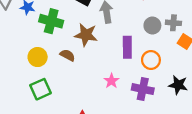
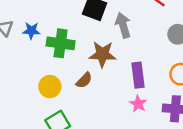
purple rectangle: (127, 47) -> (138, 75), moved
brown semicircle: (68, 55) -> (84, 80), turned 112

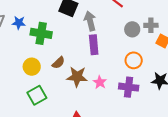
brown star: (102, 54) -> (77, 77), moved
purple rectangle: (138, 75) -> (94, 45), moved

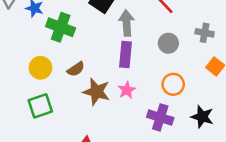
gray cross: (151, 25) -> (205, 33), moved
gray circle: (132, 29) -> (168, 43), moved
pink star: (100, 82) -> (127, 90), moved

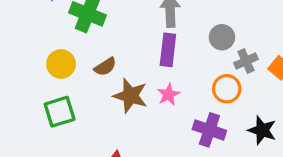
gray cross: (205, 33) -> (246, 61), moved, turned -36

